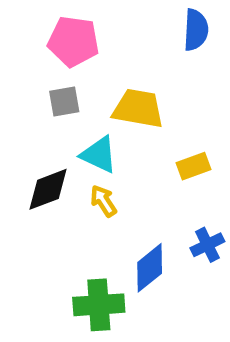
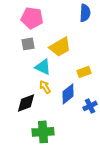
yellow trapezoid: (138, 108) -> (60, 47), turned 140
black diamond: (48, 189) -> (26, 103), moved
blue diamond: (150, 268) -> (68, 94), moved

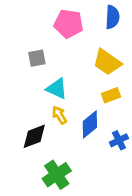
pink pentagon: (32, 18) -> (69, 24), moved
yellow trapezoid: (60, 47) -> (107, 62), moved, turned 65
green cross: (43, 132) -> (57, 175), turned -30

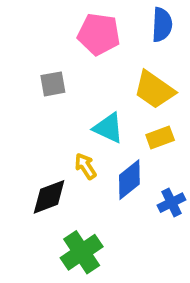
cyan triangle: (57, 89) -> (108, 128), moved

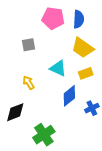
blue semicircle: (162, 25) -> (79, 19), moved
yellow arrow: (85, 166) -> (29, 83), moved
black diamond: (49, 197) -> (15, 112), moved

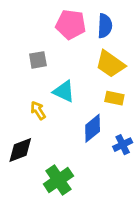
cyan triangle: (58, 68) -> (64, 91), moved
yellow rectangle: (86, 73) -> (114, 98), turned 32

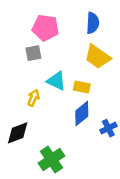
pink pentagon: (71, 25) -> (45, 28), moved
yellow rectangle: (114, 98) -> (82, 87), moved
yellow arrow: (38, 110) -> (33, 98), turned 56

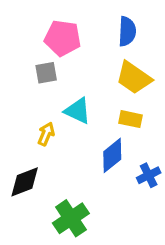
yellow rectangle: (82, 87) -> (130, 119), moved

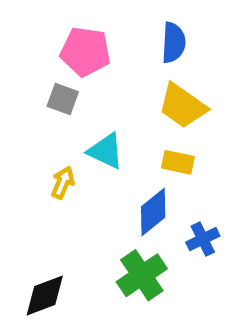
gray square: (46, 73) -> (63, 99), turned 30
black diamond: (25, 182) -> (45, 296), moved
green cross: (71, 218) -> (142, 275), moved

